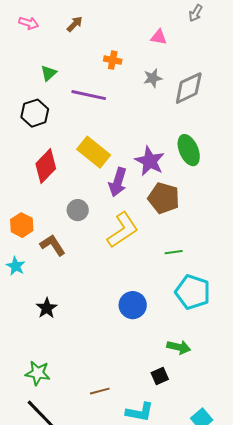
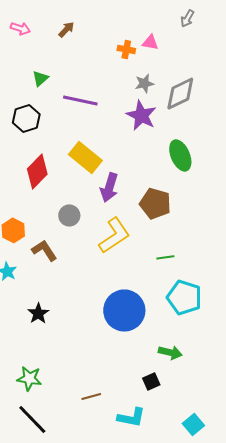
orange cross: (113, 60) -> (126, 49), moved
purple star: (150, 161) -> (141, 115), moved
blue circle: (133, 305) -> (124, 310), size x1.5

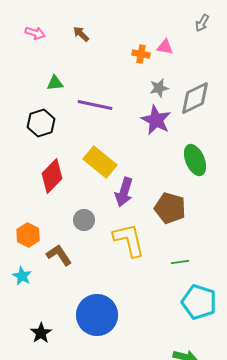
brown arrow: (66, 29) -> (81, 34), turned -90
green triangle: (40, 78) -> (55, 83), turned 36
yellow L-shape: (114, 235) -> (129, 240), turned -69
blue circle: (124, 310) -> (97, 315), moved
black star: (38, 313) -> (41, 333), moved

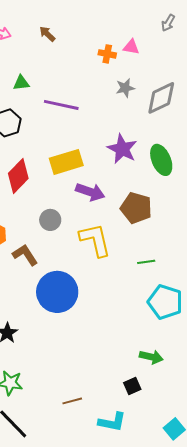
purple star: (156, 120) -> (122, 149), moved
yellow rectangle: (100, 162) -> (66, 162), turned -56
purple arrow: (124, 192) -> (90, 192), turned -88
blue circle: (97, 315) -> (57, 292), moved

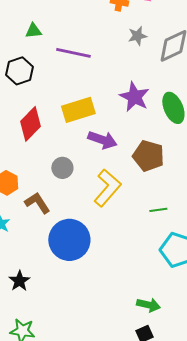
yellow L-shape: (95, 240) -> (107, 188), turned 54
green arrow: (151, 357) -> (148, 305), moved

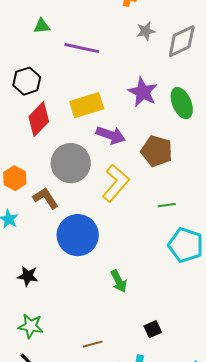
black hexagon: (19, 71) -> (27, 81), moved
gray circle: (62, 168) -> (71, 163), size x1.8
black star: (19, 281) -> (28, 276), turned -30
green arrow: (148, 305) -> (119, 281), moved, turned 50

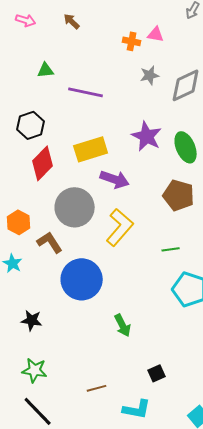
brown pentagon: (157, 151) -> (179, 195), moved

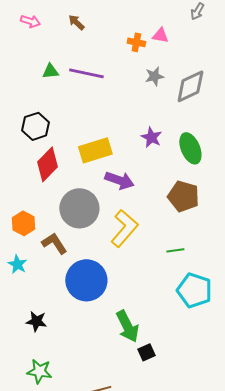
purple line: (86, 92) -> (86, 73), moved
purple star: (147, 136) -> (151, 137), size x0.7
green arrow: (123, 325) -> (127, 326), size x1.4
black square: (157, 373) -> (146, 352), moved

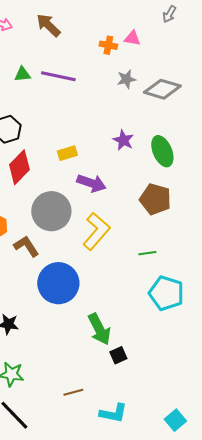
brown arrow: (76, 22) -> (48, 25), size x1.5
gray diamond: (190, 86) -> (162, 89), turned 42
yellow rectangle: (95, 150) -> (67, 153), size x0.6

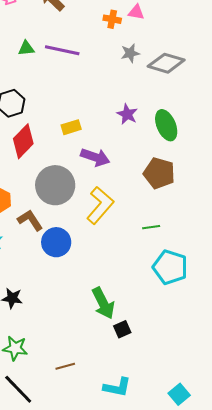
blue circle: (58, 283) -> (56, 242), moved, size x0.7
brown line: (73, 392) -> (65, 366), moved

